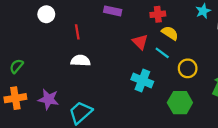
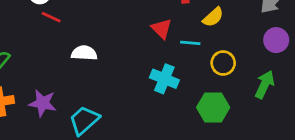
red line: (77, 32) -> (51, 17), moved, turned -56
yellow semicircle: (170, 33) -> (213, 17), moved, turned 105
cyan line: (162, 53) -> (190, 43), turned -32

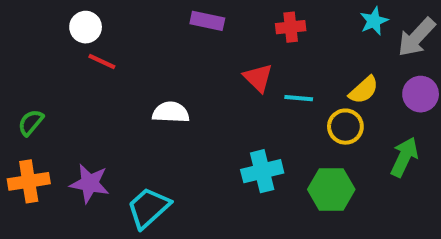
yellow semicircle: (213, 17) -> (364, 90), moved
white semicircle: (84, 53) -> (171, 112), moved
cyan cross: (164, 79) -> (262, 171), moved, turned -36

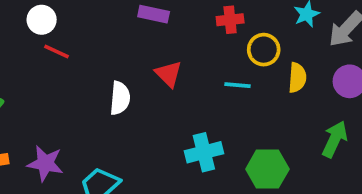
red triangle: (258, 78) -> (168, 74), moved
yellow semicircle: (364, 90) -> (297, 78), turned -44
white semicircle: (171, 112) -> (120, 98), turned 92
yellow circle: (345, 127) -> (264, 50), moved

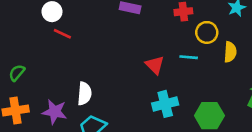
red triangle: (168, 74) -> (155, 65), moved
white semicircle: (120, 98) -> (85, 94), moved

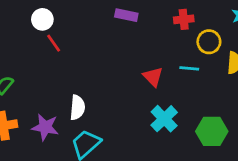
red line: (62, 34) -> (54, 43), turned 30
cyan cross: (165, 104) -> (164, 119), turned -30

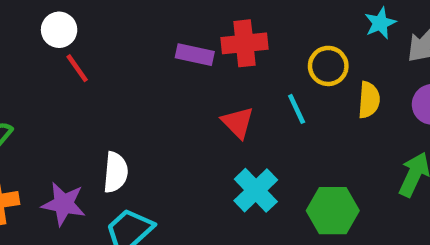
purple rectangle: (126, 15) -> (195, 55), moved
red cross: (184, 19) -> (245, 43), moved, size x1.4
cyan line: (189, 68) -> (297, 109), turned 60

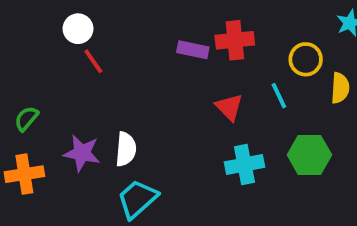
cyan cross: (256, 190) -> (244, 165), turned 33
purple star: (64, 204) -> (82, 153), moved
green hexagon: (333, 211) -> (309, 155), moved

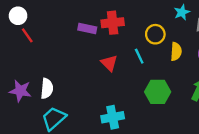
cyan cross: (244, 165) -> (113, 117), moved

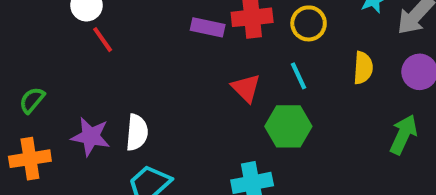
yellow circle: (155, 34) -> (309, 23), moved
green hexagon: (158, 92) -> (288, 126), moved

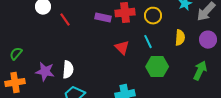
red line: (103, 40) -> (65, 20), moved
green hexagon: (288, 126) -> (157, 67), moved

